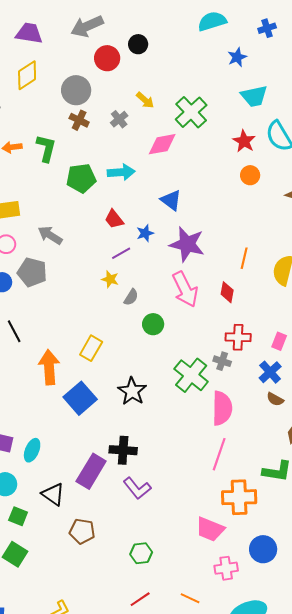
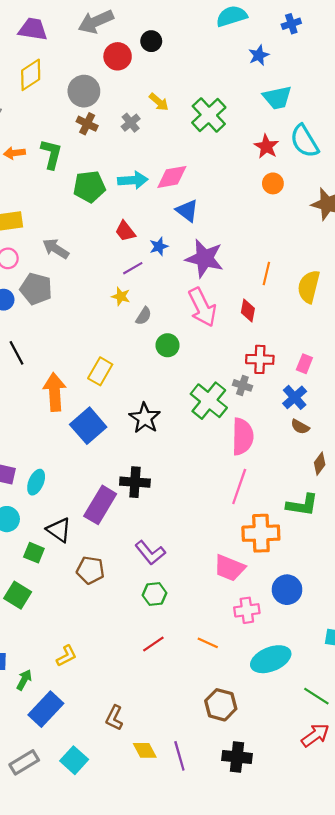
pink diamond: (162, 144) -> (172, 177), moved
purple L-shape: (137, 488) -> (150, 553), moved
green square: (18, 516) -> (34, 553), moved

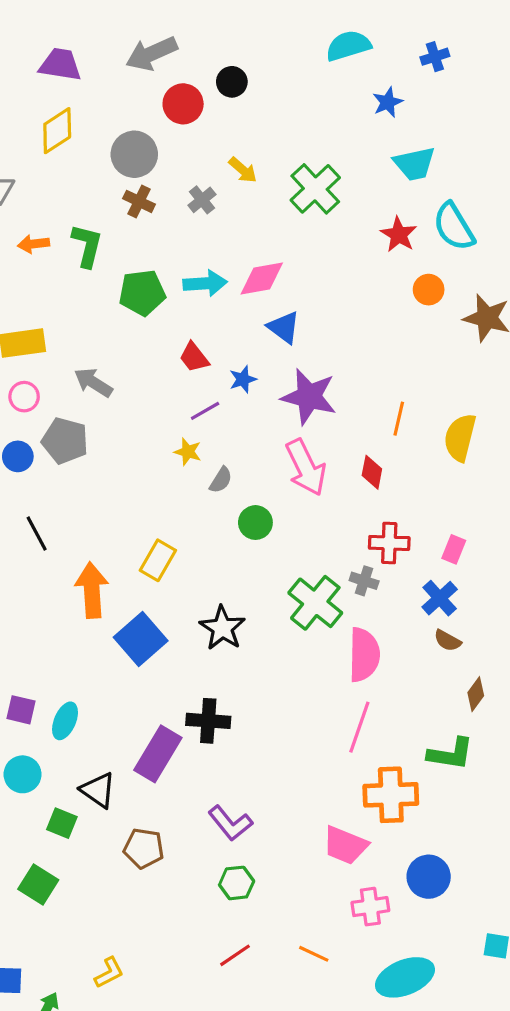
orange circle: (273, 183) -> (429, 290), moved

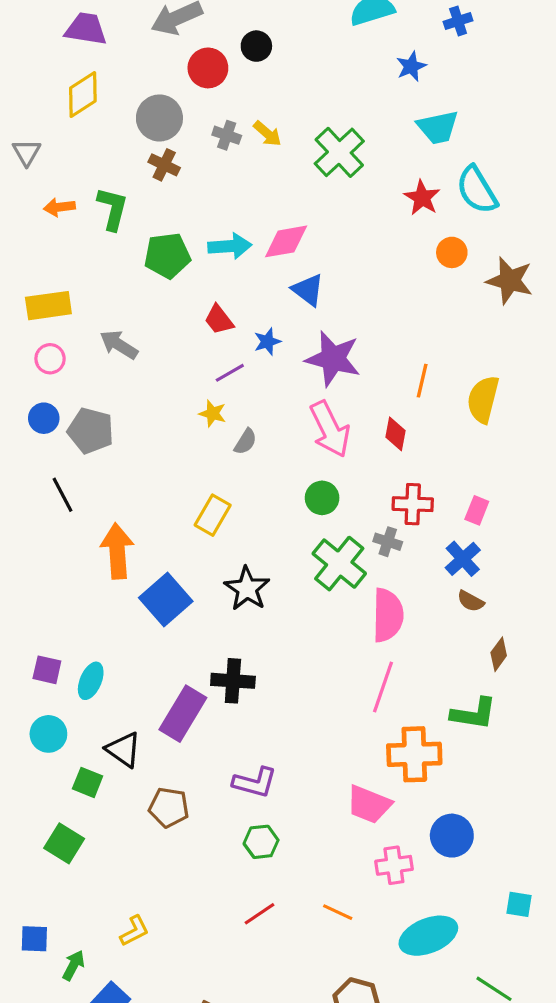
gray cross: (202, 200) -> (227, 135), moved, turned -32
gray pentagon: (65, 441) -> (91, 431), moved
green circle: (255, 523) -> (322, 498), moved
yellow rectangle: (158, 560) -> (213, 515), moved
purple L-shape: (230, 823) -> (255, 782), turned -36

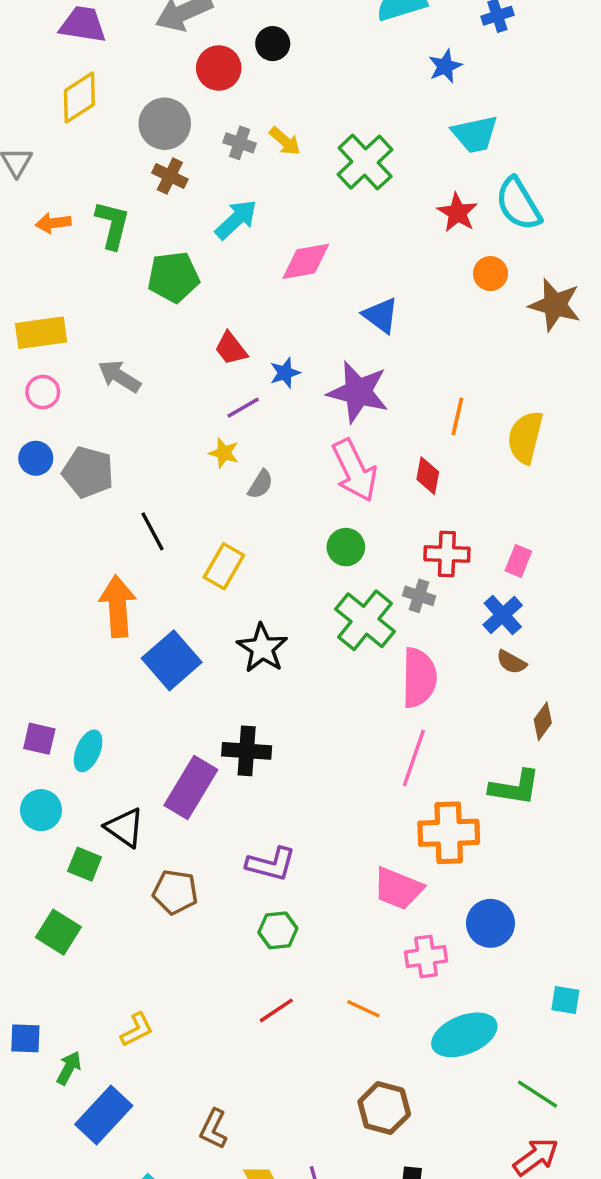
cyan arrow: (230, 246) -> (236, 220), moved, turned -39
blue triangle: (308, 290) -> (381, 315), moved
black line: (63, 495) -> (153, 531), moved

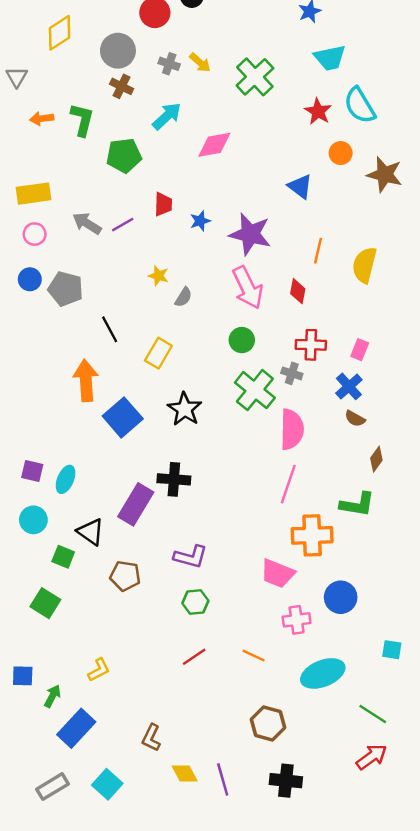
blue triangle: (381, 315) -> (300, 186), moved
red trapezoid: (231, 348) -> (163, 204), turned -140
purple line: (243, 408) -> (123, 225), moved

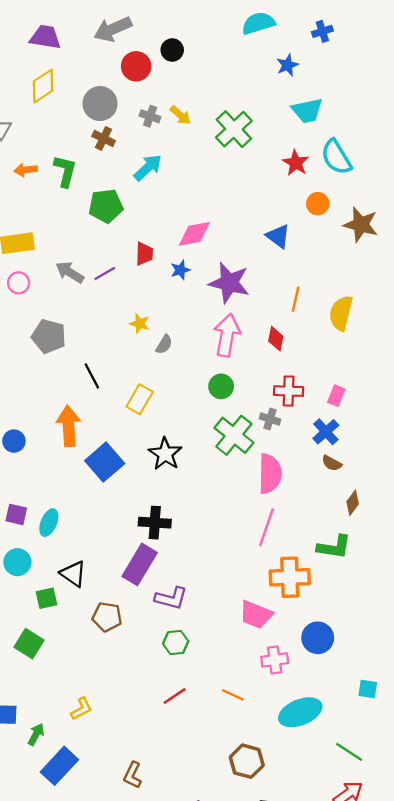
pink diamond: (214, 145) -> (194, 234), moved
blue circle: (30, 279) -> (14, 441), moved
pink arrow: (248, 288) -> (227, 335), turned -144
purple rectangle: (136, 504) -> (140, 564), moved
green square: (63, 557) -> (46, 598), turned -35

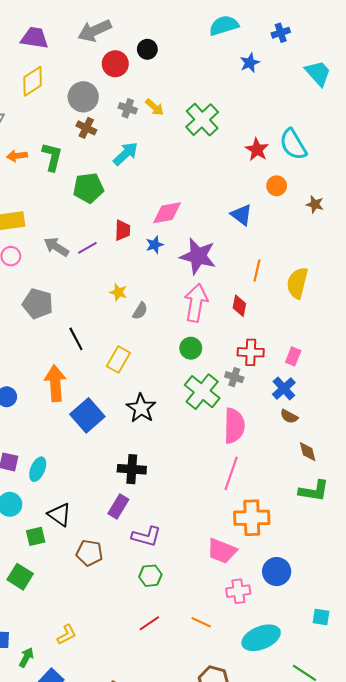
cyan trapezoid: (307, 111) -> (318, 73), moved, turned -120
brown star: (361, 225) -> (315, 204), size x0.6
brown diamond: (353, 503) -> (308, 452), turned -50
green L-shape: (334, 547) -> (314, 491), moved
purple rectangle: (140, 564) -> (118, 506), size x0.7

